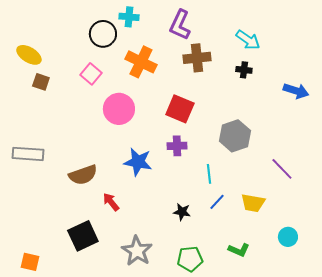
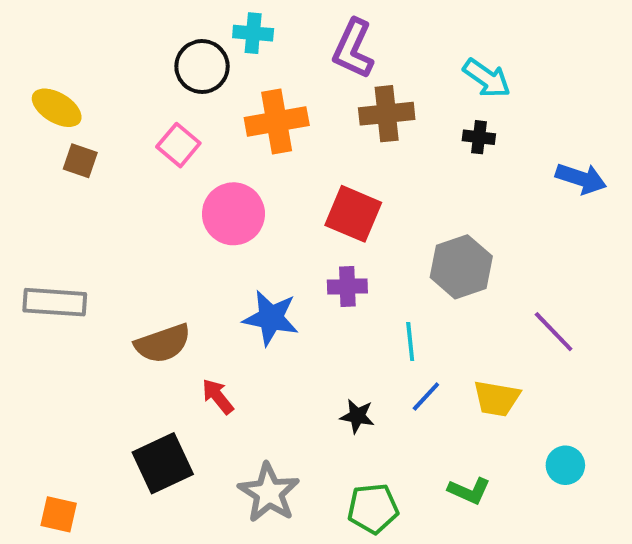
orange cross: (141, 62) -> (277, 122), turned -36

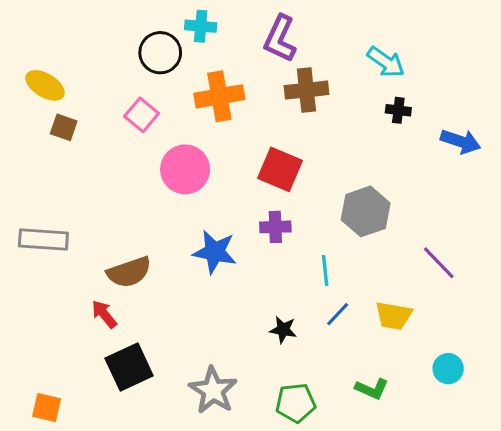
black cross: (479, 137) -> (398, 110), moved
red arrow: (218, 396) -> (104, 314), moved

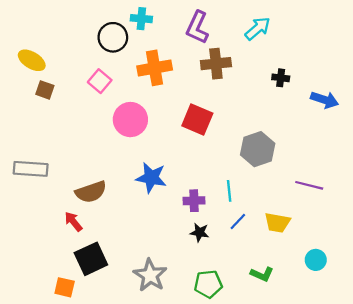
cyan arrow: (386, 62) -> (258, 28), moved, turned -76
purple cross: (275, 227) -> (194, 201), moved
purple line: (439, 263) -> (309, 185), turned -32
orange square: (47, 408) -> (65, 287), moved

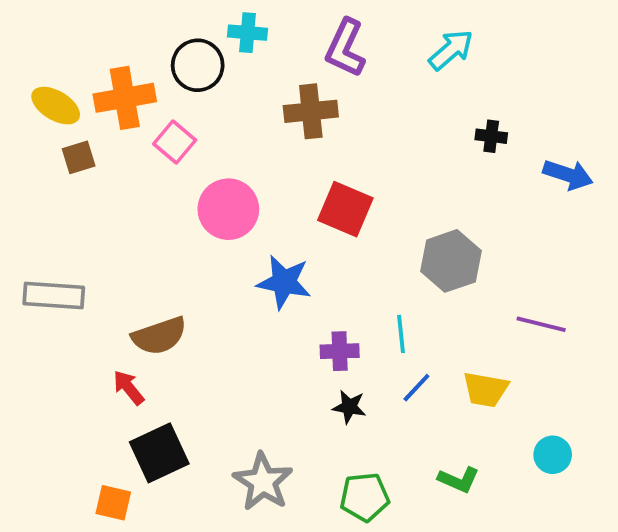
brown cross: (216, 64) -> (311, 111), moved
orange cross: (155, 68) -> (125, 98), moved
brown square: (45, 90) -> (79, 157), turned -36
blue star: (151, 178) -> (284, 282), moved

